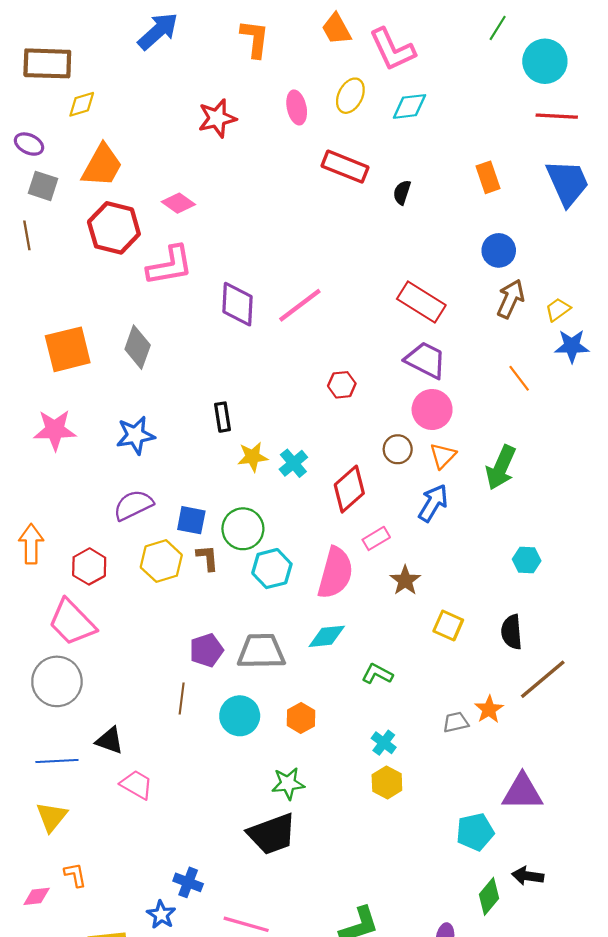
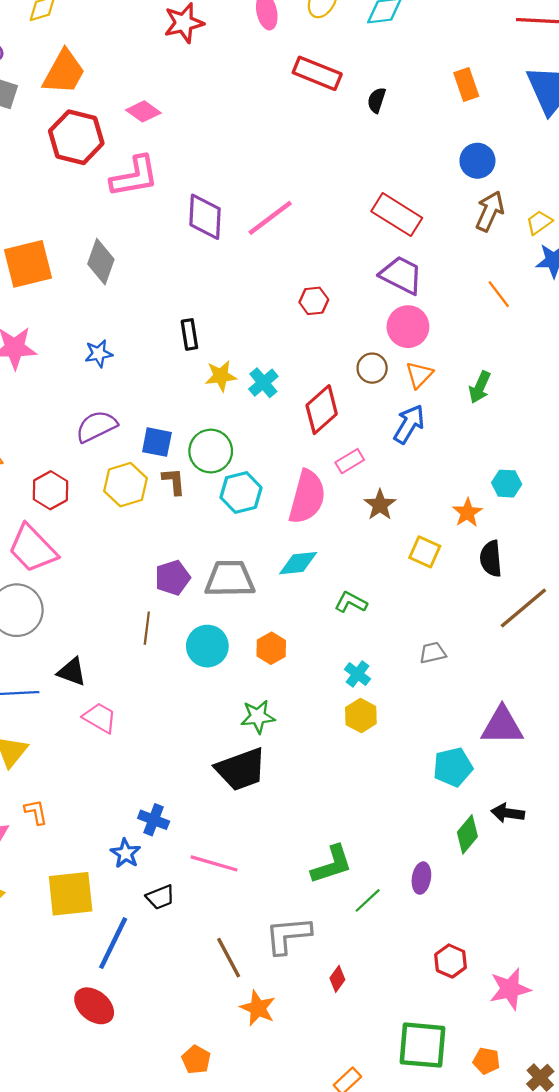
blue star: (135, 435) -> (99, 354), size x0.7
green arrow: (501, 468) -> (480, 387), size x0.7
orange star: (489, 709) -> (467, 513), moved

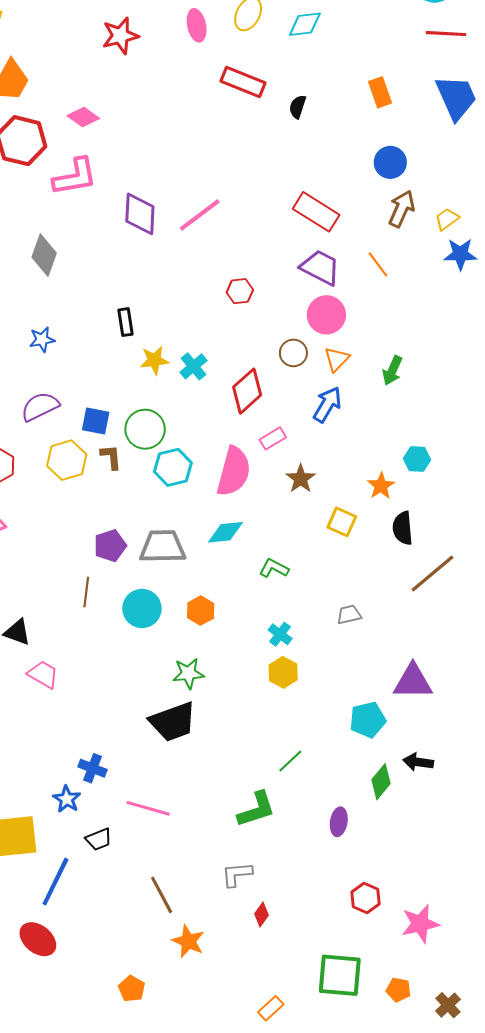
orange line: (499, 294) -> (378, 264), moved
green line: (368, 900) -> (290, 761), moved
gray L-shape: (288, 935) -> (237, 874), moved, size x0.7

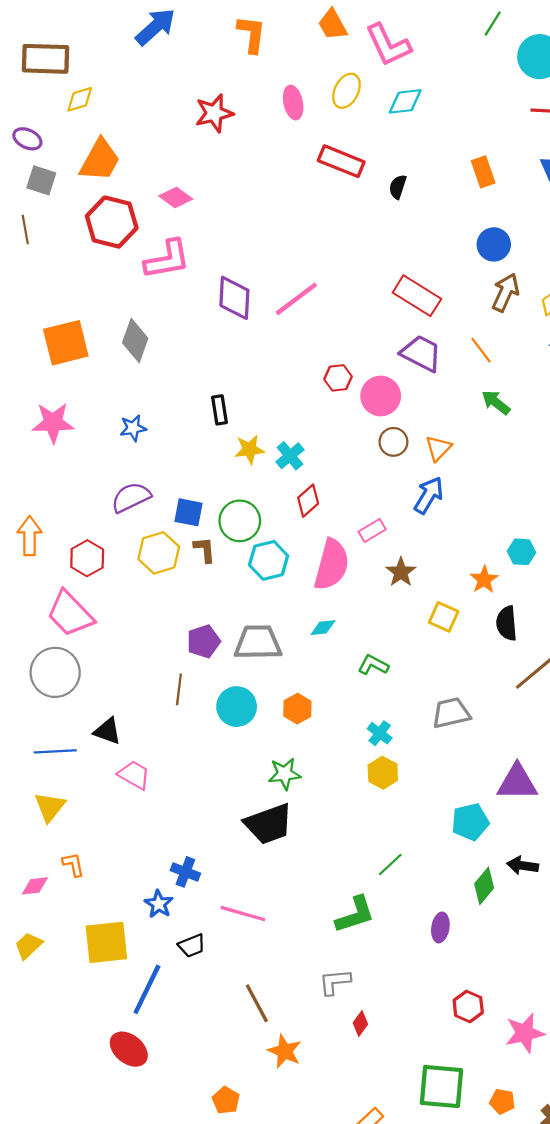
pink circle: (326, 315) -> (381, 396), moved
green arrow: (392, 370) -> (496, 402), moved, turned 104
red diamond: (247, 391) -> (308, 501), moved, size x0.7
cyan diamond: (225, 532) -> (323, 628), size x0.7
gray trapezoid: (349, 615) -> (451, 713), size x1.5

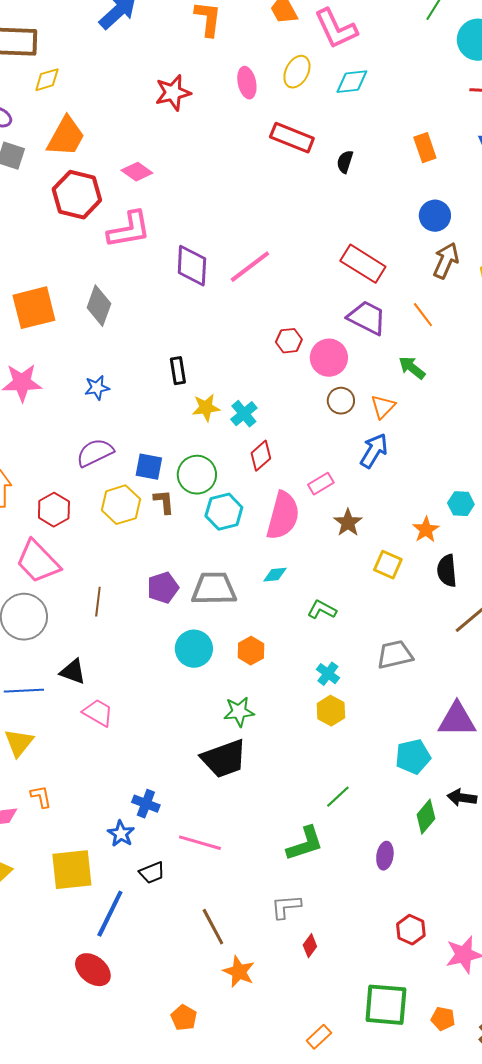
green arrow: (496, 402) -> (412, 368), moved
brown line: (179, 689) -> (98, 602), moved

